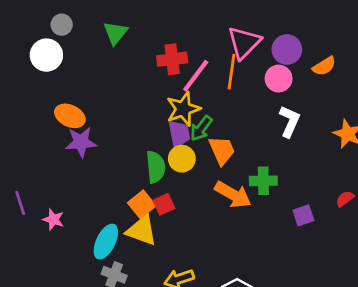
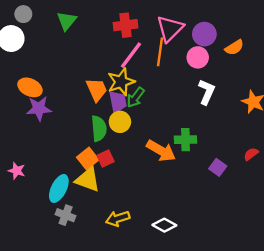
red cross: (172, 59) -> (126, 25), moved
orange trapezoid: (222, 150) -> (97, 90), moved
purple square: (303, 215) -> (218, 167), turned -35

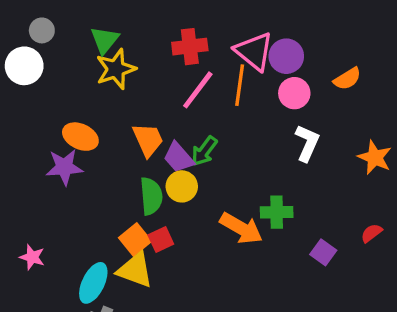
pink triangle: (170, 29) -> (254, 51), turned -36
purple circle: (204, 34) -> (286, 56), moved
yellow star: (121, 82) -> (116, 69), moved
orange ellipse: (30, 87) -> (80, 137), moved
purple trapezoid: (118, 102) -> (179, 157), turned 150

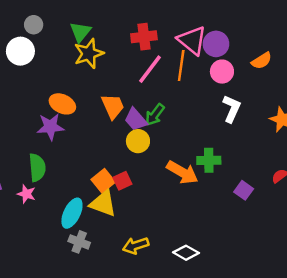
green semicircle: (151, 196) -> (37, 168), moved

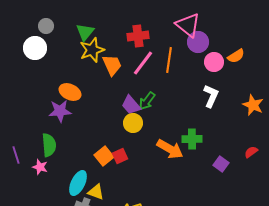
pink triangle: (192, 40) -> (188, 25), moved
pink circle: (222, 72) -> (214, 62), moved
orange trapezoid: (113, 106) -> (112, 65), moved
yellow triangle: (103, 204) -> (96, 192), moved, size x0.7

